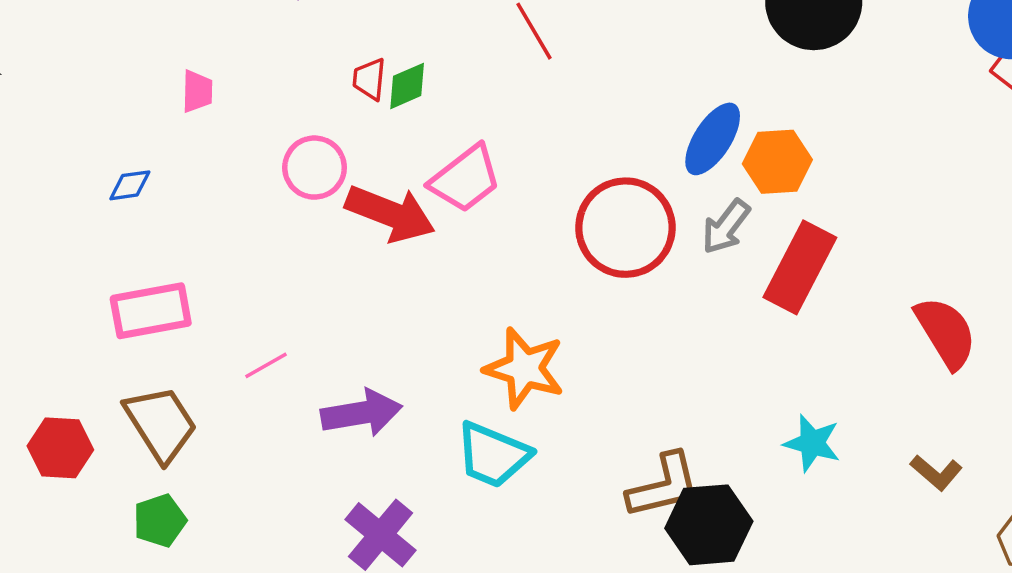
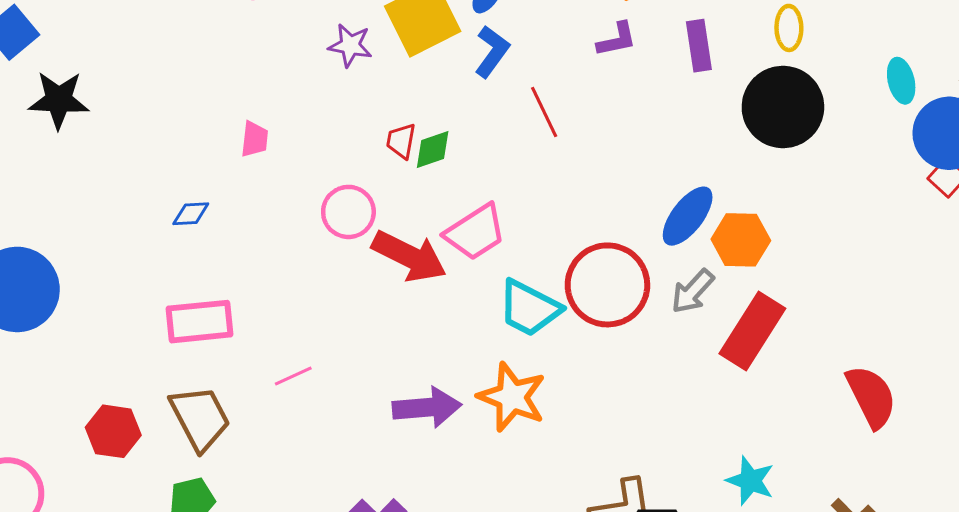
purple arrow: (362, 413) -> (427, 407), moved
cyan trapezoid: (493, 455) -> (529, 308), moved

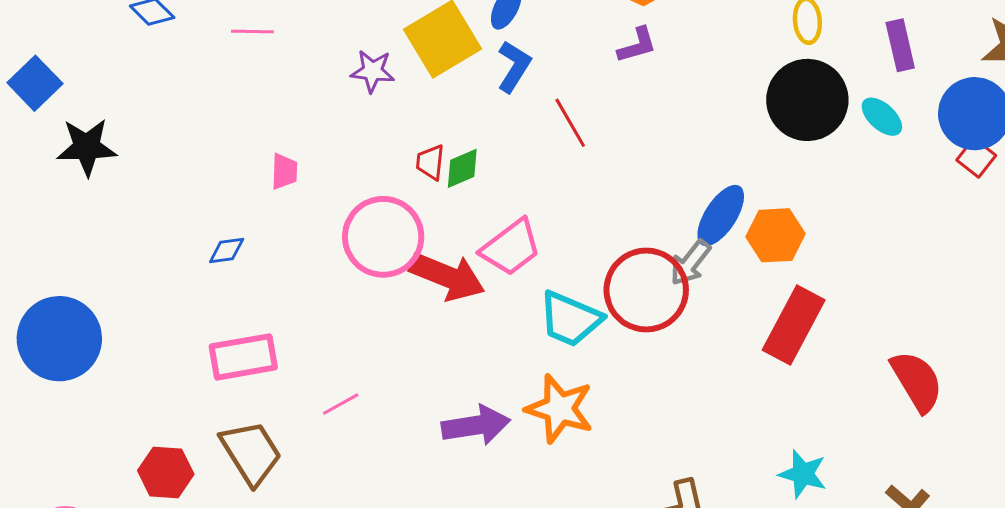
purple rectangle: (699, 46) -> (900, 45), moved
cyan ellipse: (901, 81) -> (882, 117), moved, turned -30
pink circle: (348, 212) -> (383, 237), size x1.5
gray arrow: (693, 291) -> (690, 263), moved

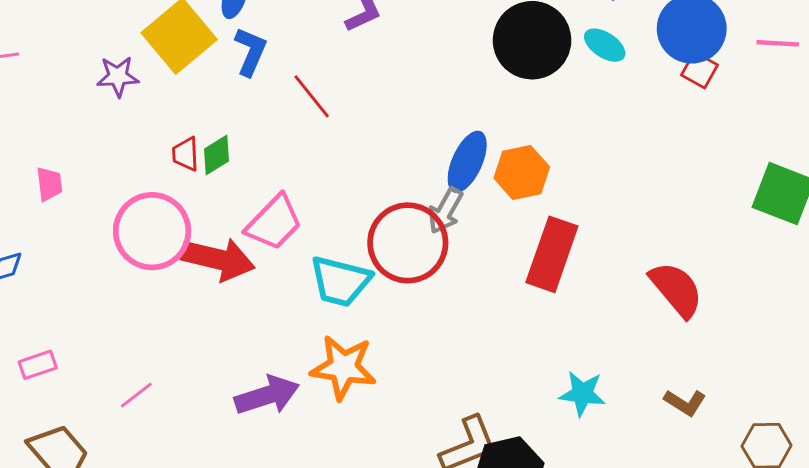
pink rectangle: (243, 357) -> (38, 365), size x0.6

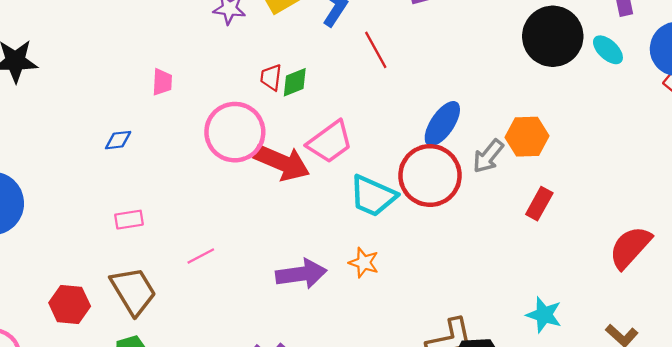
blue ellipse: (467, 162) -> (442, 124), moved
gray arrow: (445, 211) -> (488, 156), moved
red rectangle: (552, 254) -> (539, 204), size x0.6
red semicircle: (676, 289) -> (630, 247), turned -108
orange star: (343, 367) -> (364, 263), size x0.6

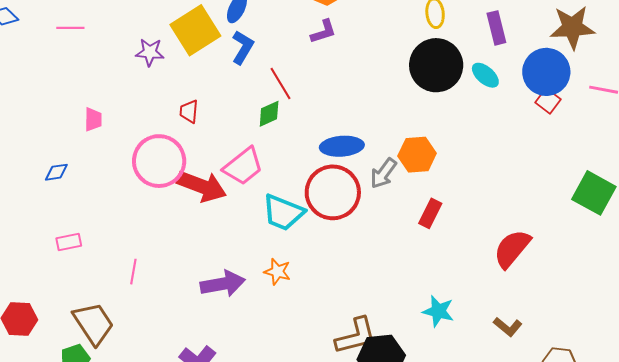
green diamond: (295, 82) -> (269, 114), moved
blue ellipse: (442, 124) -> (342, 146), turned 54
pink line: (201, 256) -> (133, 272), turned -50
brown trapezoid: (133, 291) -> (93, 323), moved

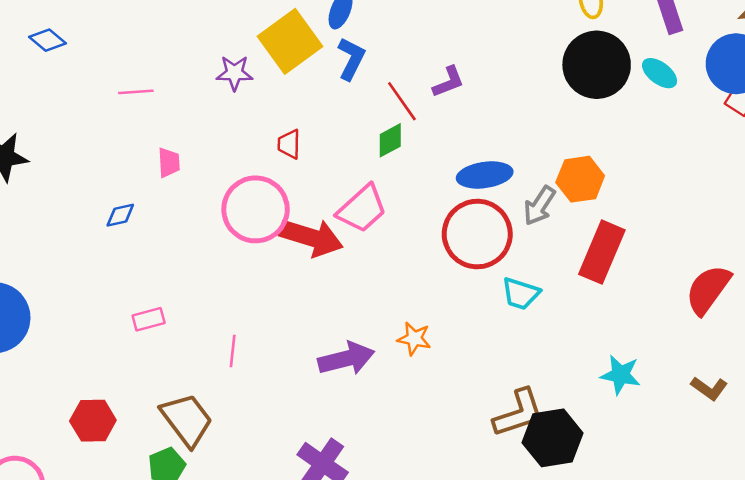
pink line: (70, 28) -> (136, 92), moved
purple L-shape: (323, 32) -> (448, 82), moved
blue diamond: (56, 172) -> (120, 215), moved
cyan trapezoid: (283, 212) -> (521, 294), moved, size x0.7
red rectangle: (430, 213) -> (602, 252), size x1.6

